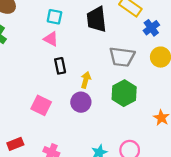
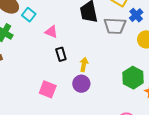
cyan square: (54, 17) -> (29, 15), moved, turned 32
gray trapezoid: (122, 57) -> (115, 26), moved
green hexagon: (124, 93) -> (133, 78), moved

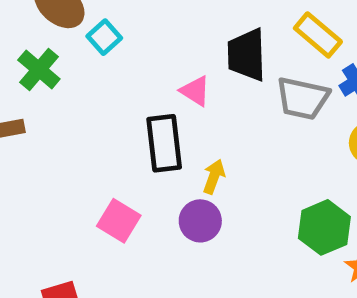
pink triangle: (51, 32) -> (195, 91), moved
black rectangle: (61, 54) -> (164, 143), size x1.6

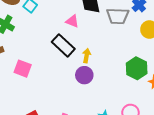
black rectangle: (164, 143) -> (63, 45), turned -30
pink square: (119, 221) -> (23, 69), moved

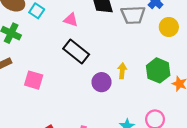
pink triangle: (72, 21) -> (71, 20), moved
yellow arrow: (87, 56) -> (122, 71), moved

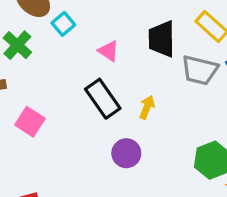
yellow arrow: (122, 71) -> (147, 107), moved

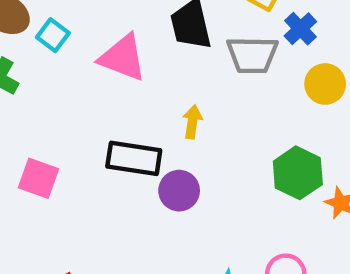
pink triangle: (108, 51) -> (123, 58), size x1.6
black rectangle: (103, 99) -> (134, 158), moved, turned -33

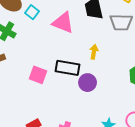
pink square: (38, 178) -> (38, 75), moved

